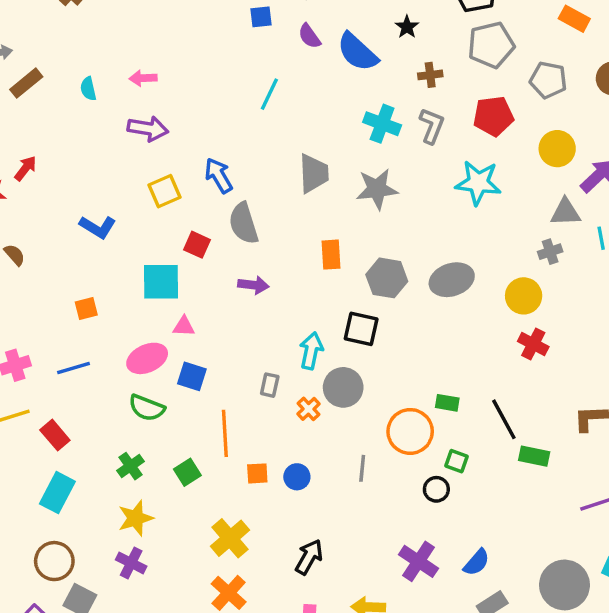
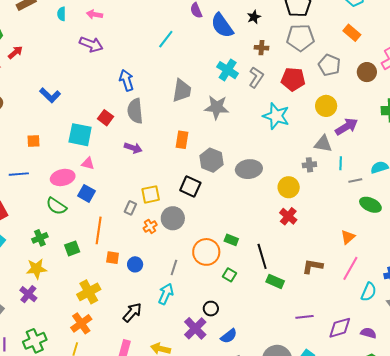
yellow square: (165, 191) -> (151, 194), moved
cyan arrow: (311, 351) -> (166, 294), moved
black circle: (436, 489) -> (211, 309), moved

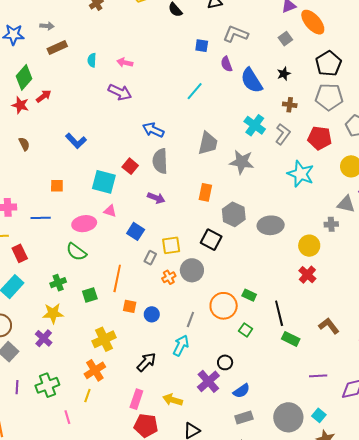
blue arrow: (126, 80) -> (153, 130), turned -50
blue square: (86, 193) -> (136, 231), moved
brown L-shape: (312, 266) -> (329, 326), turned 40

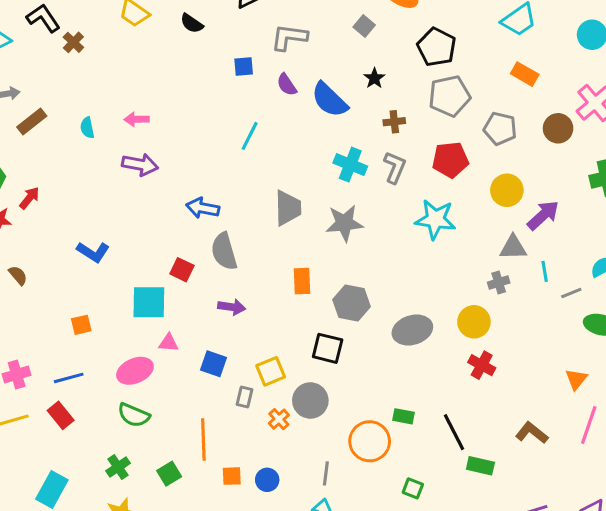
gray ellipse: (271, 225) -> (412, 330), moved
red rectangle: (20, 253) -> (61, 415), moved
green square: (246, 330) -> (413, 488), moved

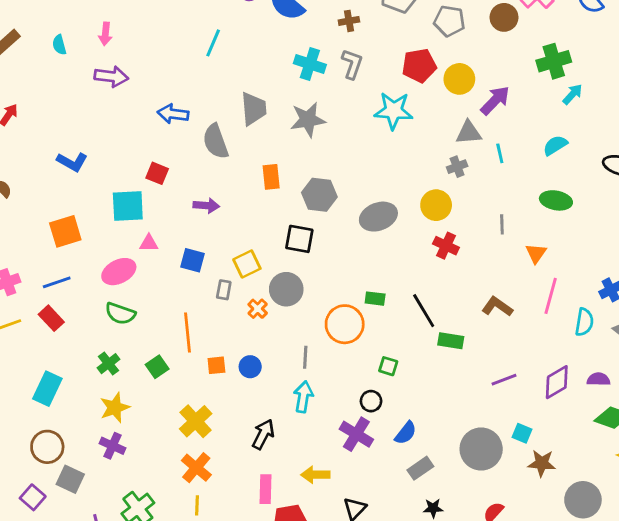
pink arrow: (137, 119) -> (105, 34), turned -80
red pentagon: (450, 160) -> (419, 66), moved
gray semicircle: (224, 251) -> (216, 141), moved
gray line: (571, 293) -> (502, 224), moved, turned -66
orange square: (81, 325) -> (65, 231), size x1.6

